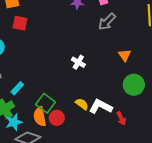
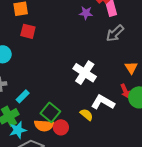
white cross: (78, 62) -> (85, 73), size x1.6
white L-shape: (101, 107) -> (103, 102), moved
orange semicircle: (40, 117) -> (44, 125), turned -78
red arrow: (121, 118) -> (125, 91), moved

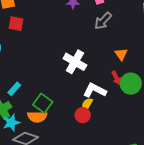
yellow semicircle: (86, 115) -> (87, 105), moved, turned -96
red circle: (61, 127) -> (83, 115), moved

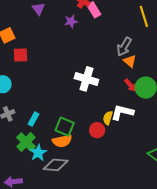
gray arrow: (103, 21) -> (124, 47), moved
white L-shape: (95, 90) -> (122, 112), moved
red circle: (83, 115) -> (97, 130), moved

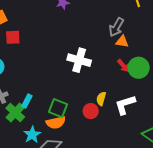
orange triangle: (130, 61) -> (122, 42), turned -32
white L-shape: (122, 112) -> (125, 105), moved, turned -30
green cross: (26, 142) -> (15, 113), moved

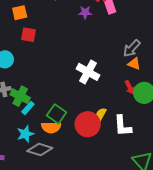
cyan rectangle: (27, 101) -> (28, 108), moved
white L-shape: (125, 105) -> (123, 126), turned -90
red circle: (91, 111) -> (88, 124), size x1.6
green cross: (15, 113) -> (20, 96), moved, turned -30

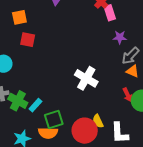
purple star: (85, 12) -> (120, 37), moved
cyan rectangle: (28, 108) -> (35, 105), moved
green square: (57, 114) -> (54, 120), turned 36
yellow semicircle: (101, 115) -> (98, 121), turned -56

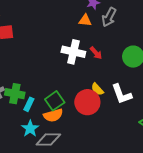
orange triangle: (133, 71) -> (85, 20), moved
red arrow: (127, 95) -> (96, 53), moved
cyan rectangle: (35, 105) -> (29, 104), moved

